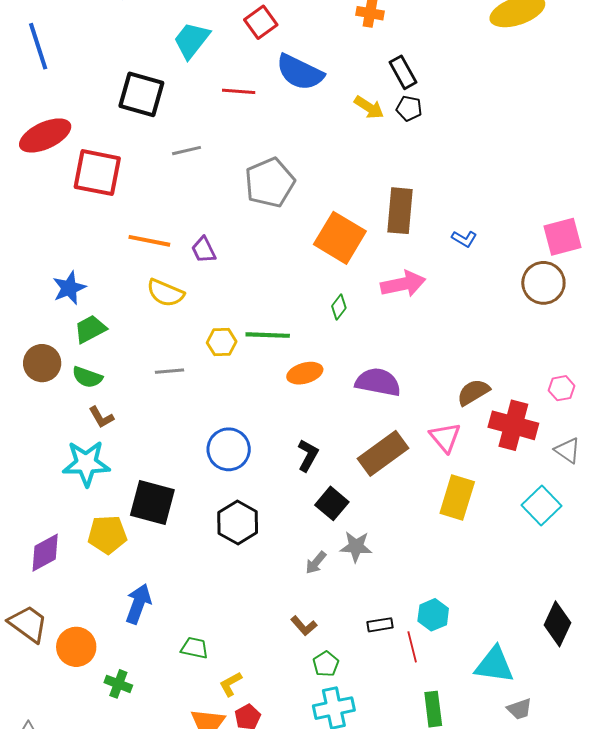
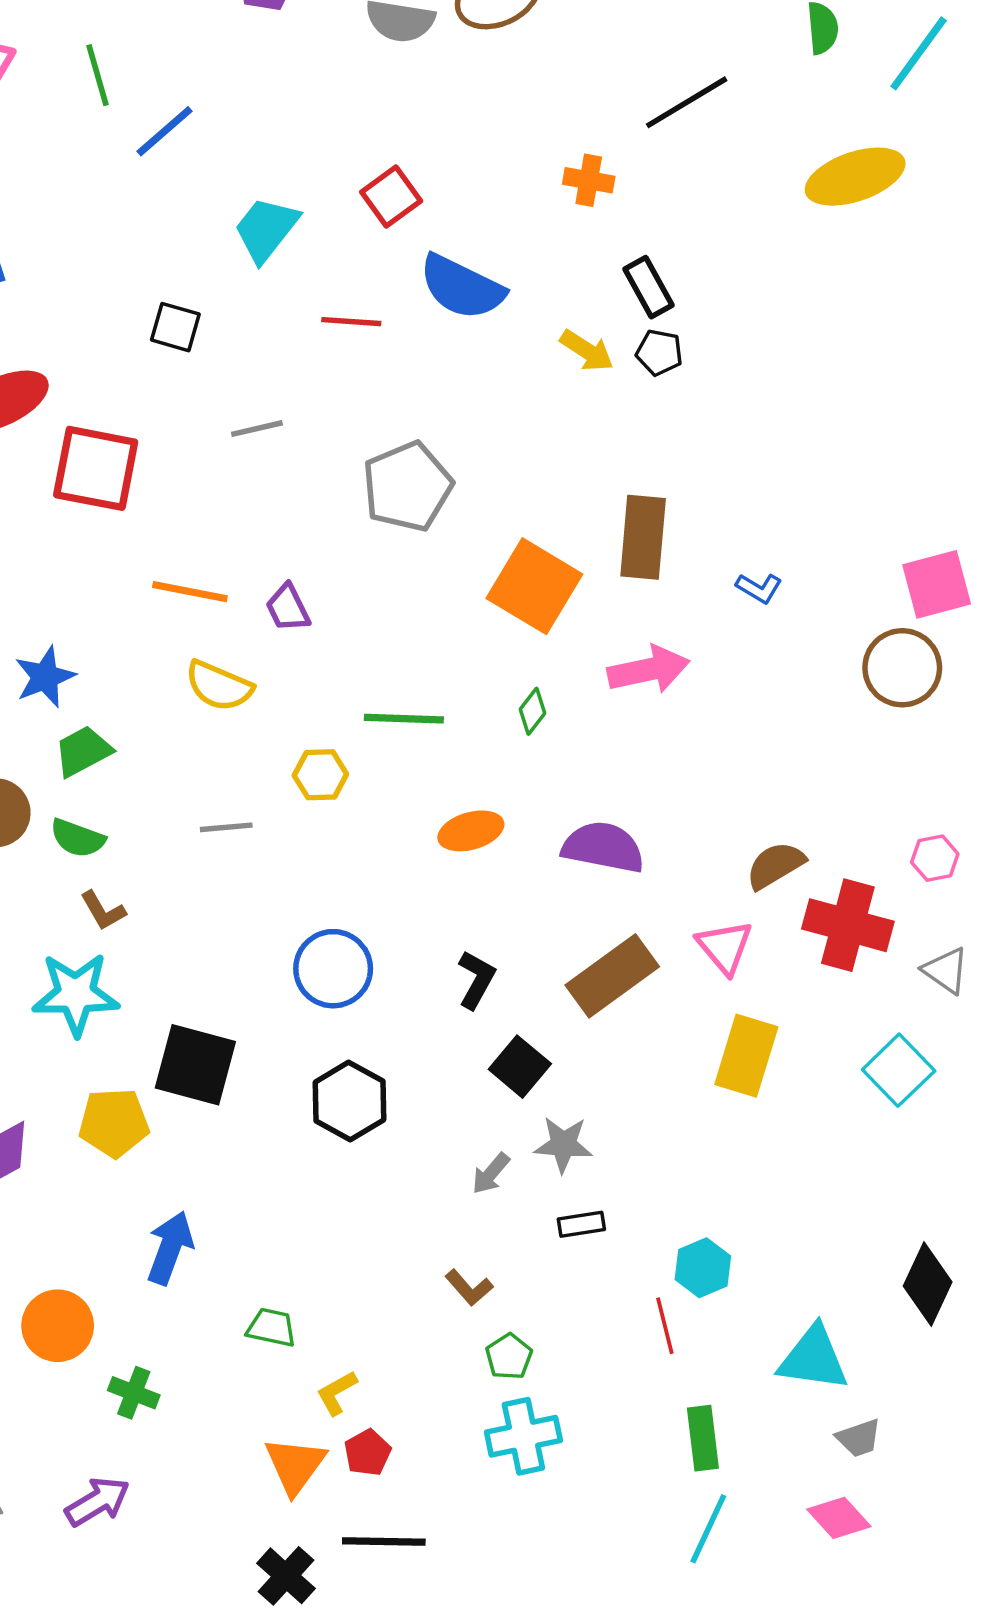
black square: (141, 94) -> (175, 327), size x0.6
green line: (268, 335) -> (404, 719), moved
black rectangle: (380, 625) -> (581, 1224), moved

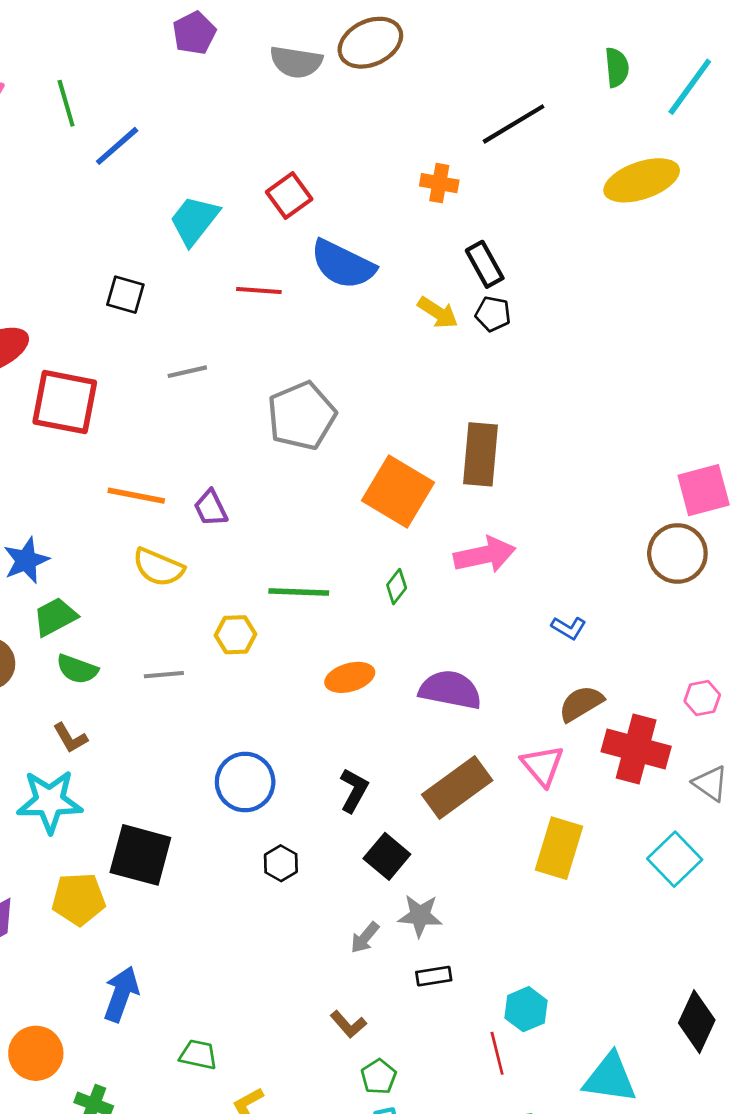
blue L-shape: (759, 588) -> (569, 628), moved
green semicircle: (78, 838) -> (77, 669), moved
black hexagon: (349, 1101) -> (281, 863), moved, size x0.6

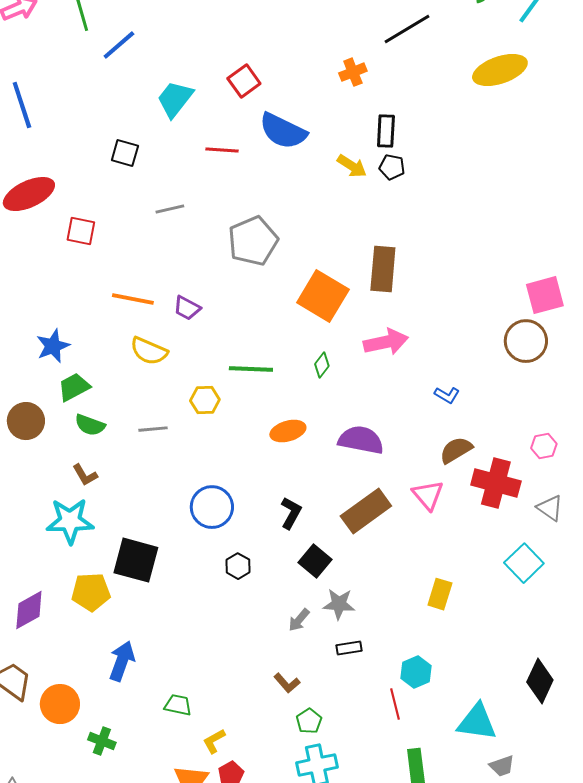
orange cross: (439, 183) -> (353, 72), turned -32
black rectangle: (485, 264) -> (386, 131), turned 32
red square: (65, 402) -> (81, 231), size x0.6
purple trapezoid: (211, 508) -> (187, 308), turned -36
yellow rectangle: (559, 848) -> (440, 594), moved, size x0.7

